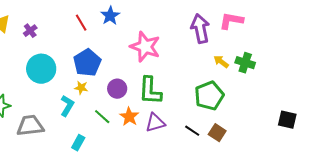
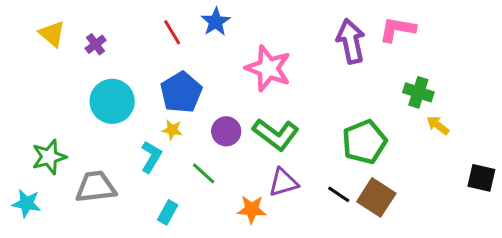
yellow arrow: (221, 62) -> (438, 125), moved
green L-shape: (150, 91) -> (276, 134), turned -56
orange star: (129, 117) -> (252, 209), moved, turned -30
brown square: (217, 133) -> (376, 197), size x1.4

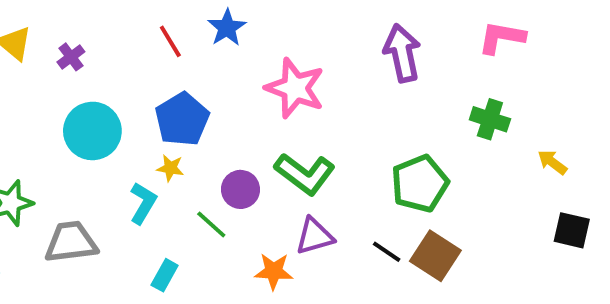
pink L-shape: (397, 29) -> (502, 37), moved
yellow arrow: (438, 125) -> (552, 162), moved
purple circle: (226, 131) -> (241, 189), moved

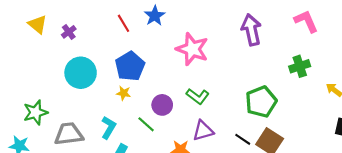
pink L-shape: (502, 37) -> (306, 21), turned 56
green cross: (490, 119) -> (300, 66), turned -36
green L-shape: (305, 174) -> (198, 96), size x0.7
cyan L-shape: (143, 203) -> (108, 127), moved

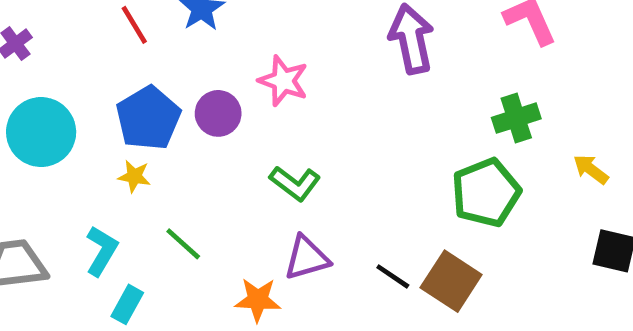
pink star: (192, 49) -> (283, 81), size x0.7
green pentagon: (261, 102) -> (486, 193), moved
purple circle: (162, 105) -> (218, 113), moved

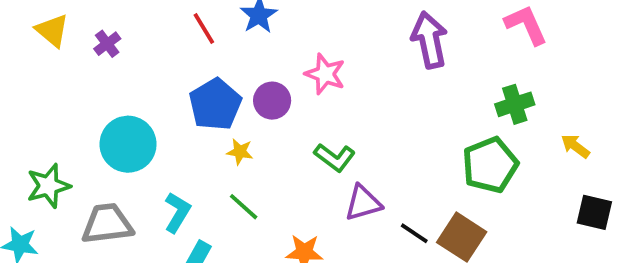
cyan circle: (41, 132) -> (128, 144), moved
yellow star: (134, 176) -> (240, 152), moved
purple triangle: (307, 258) -> (363, 203), moved

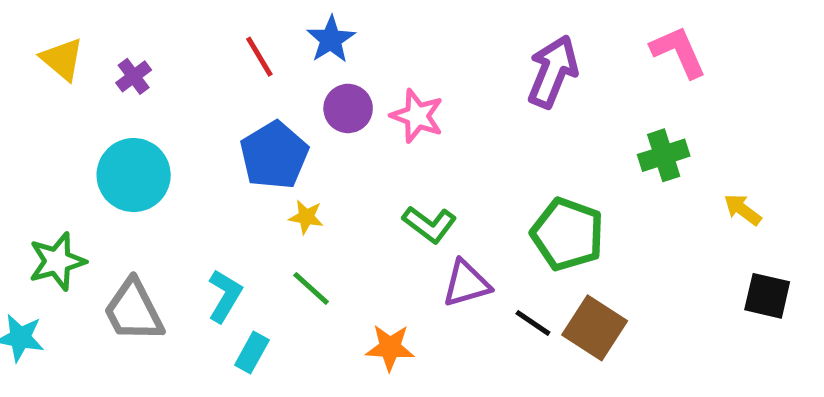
purple arrow: (429, 40) -> (553, 71), turned 34
purple circle: (272, 101) -> (348, 108), moved
cyan circle: (128, 144) -> (134, 175), moved
green pentagon: (490, 165) -> (567, 234), moved, turned -30
gray trapezoid: (107, 224) -> (134, 311), turned -110

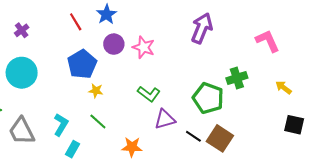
pink L-shape: (678, 52) -> (268, 41), moved
green cross: (664, 155) -> (237, 78), moved

